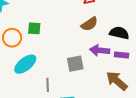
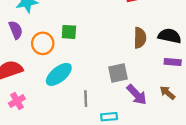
brown semicircle: (89, 24) -> (140, 38), moved, turned -54
purple arrow: (100, 50) -> (137, 95), moved, turned -138
brown arrow: (117, 81) -> (167, 93), size x0.6

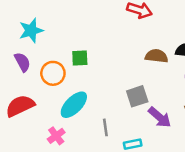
brown semicircle: (140, 38) -> (157, 56), turned -78
pink cross: (17, 101) -> (56, 136), moved

